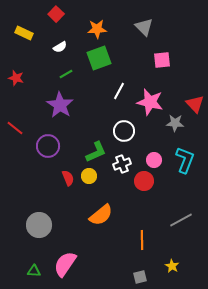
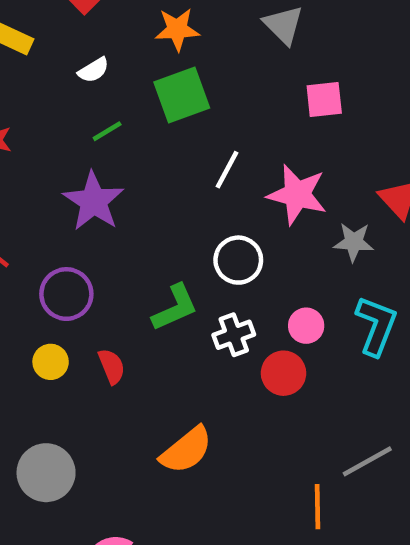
yellow circle: (89, 176) -> (51, 362), moved
orange line: (142, 240) -> (317, 507), moved

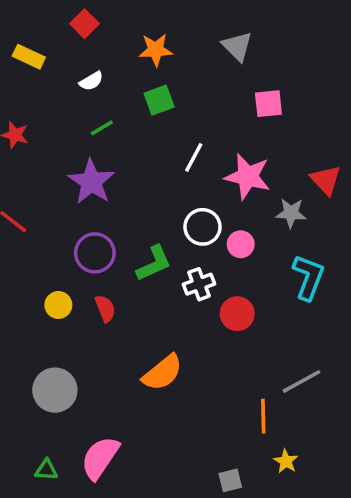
green square: (182, 95) -> (159, 100), size x0.7
purple circle: (66, 294) -> (95, 253), moved
pink circle: (306, 326) -> (241, 244), moved

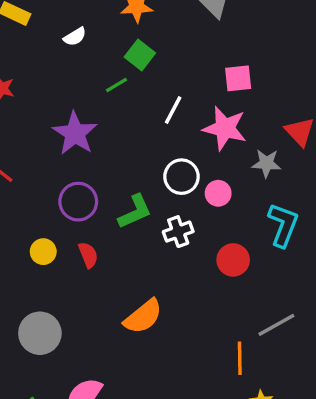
green square: (159, 100) -> (140, 55), turned -32
pink square: (268, 104) -> (238, 78), moved
green line: (102, 128) -> (117, 85), moved
red circle: (237, 314) -> (233, 260), moved

